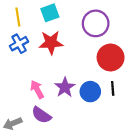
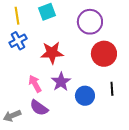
red star: (51, 43) -> (52, 53), moved
black line: (113, 88) -> (112, 89), moved
blue circle: (90, 92) -> (85, 96), moved

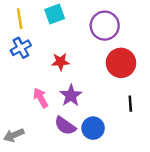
red star: (52, 53) -> (60, 62), size x0.7
blue circle: (85, 96) -> (93, 128), moved
purple semicircle: (39, 108) -> (65, 126), moved

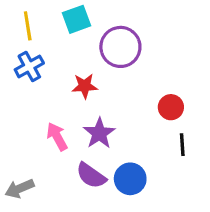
purple circle: (105, 26) -> (120, 47), moved
red circle: (121, 63) -> (171, 107), moved, size x0.6

